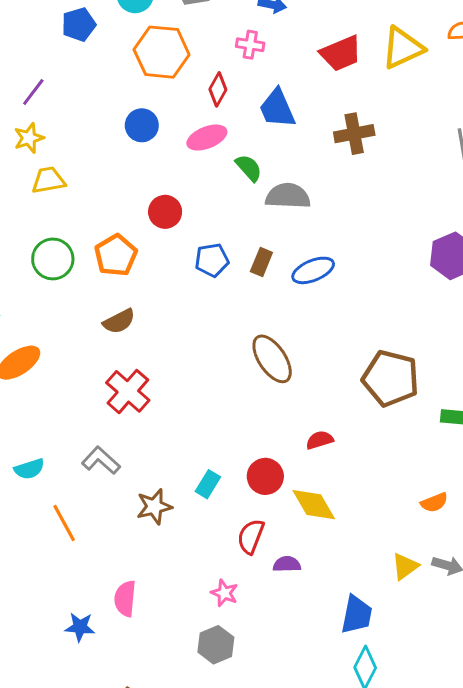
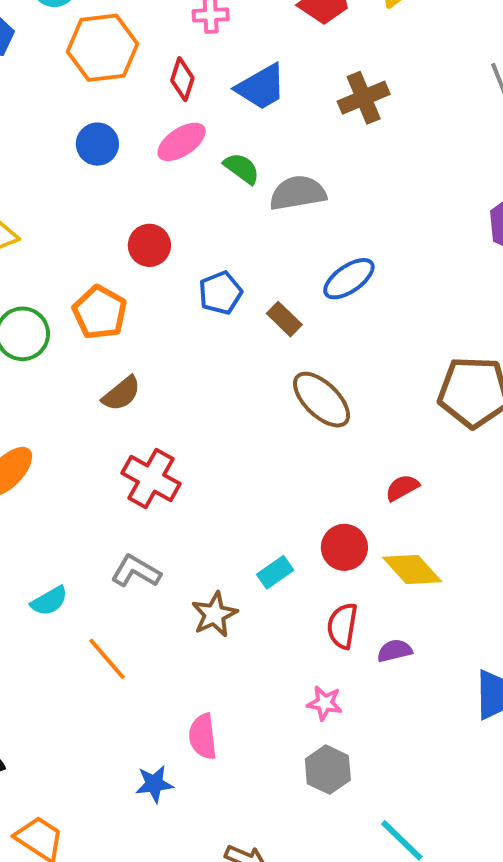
blue trapezoid: (277, 108) -> (261, 87), turned -84
brown rectangle: (261, 262) -> (284, 319), moved, turned -56
cyan rectangle: (208, 484) -> (275, 572), turned 36

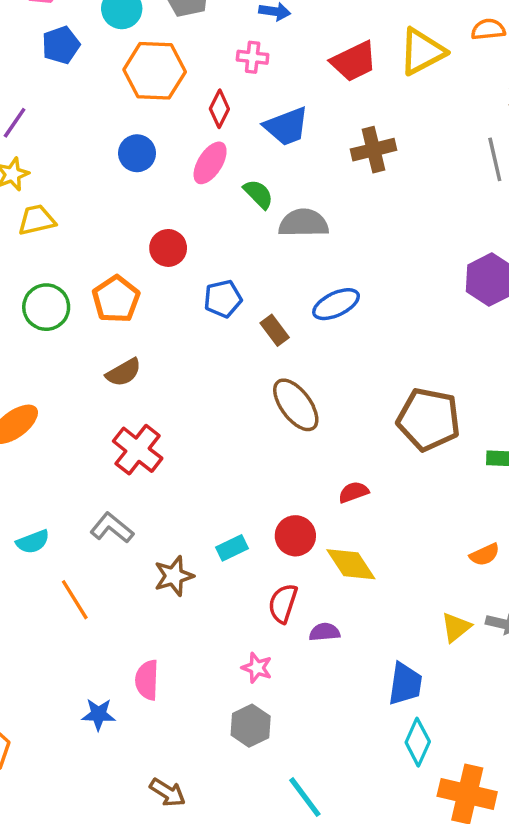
pink ellipse: (182, 142) -> (210, 163), turned -33

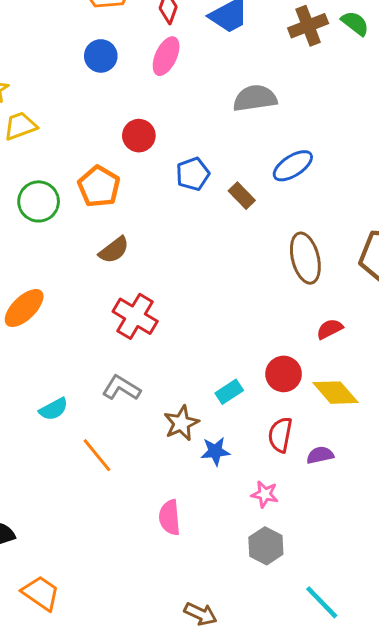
green semicircle: (258, 194) -> (355, 23), moved
brown ellipse: (296, 405) -> (305, 258), moved, turned 30
blue star: (98, 714) -> (215, 451), moved

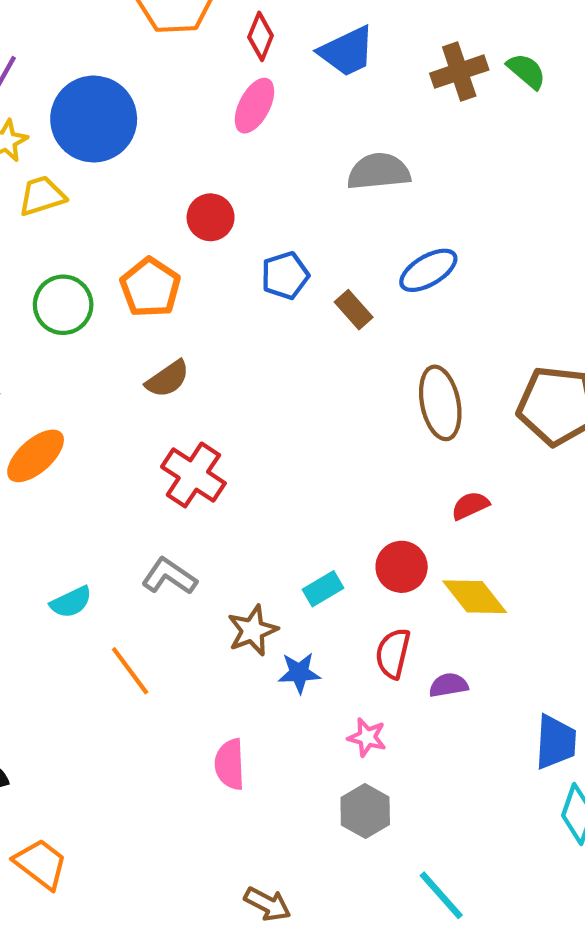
blue circle: (101, 56) -> (94, 119), moved, size x1.8

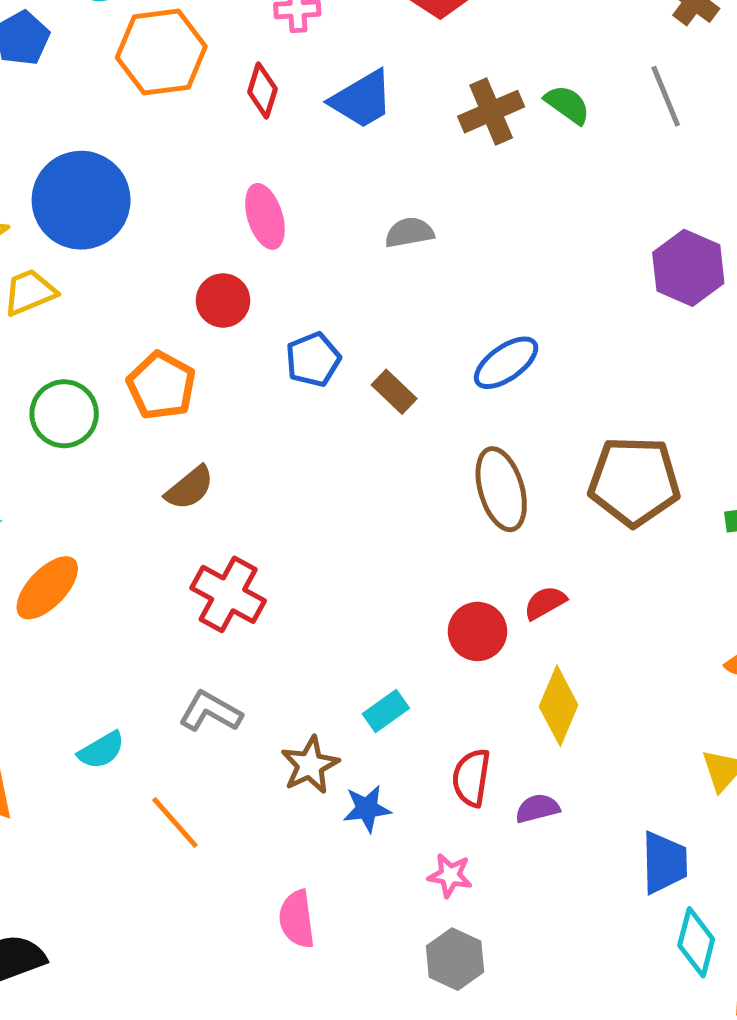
pink ellipse: (254, 106) -> (265, 216), moved, turned -40
gray semicircle: (379, 172) -> (409, 233), size x0.7
blue ellipse: (428, 270) -> (506, 363), moved
red circle: (402, 567) -> (478, 631), moved
yellow diamond: (475, 597) -> (559, 706), turned 66

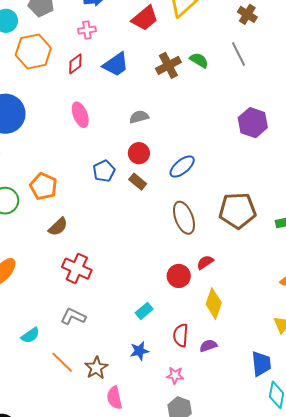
red diamond: (262, 90) -> (75, 64), turned 40
red circle: (223, 300) -> (139, 153), moved
brown star: (310, 765) -> (96, 368), moved

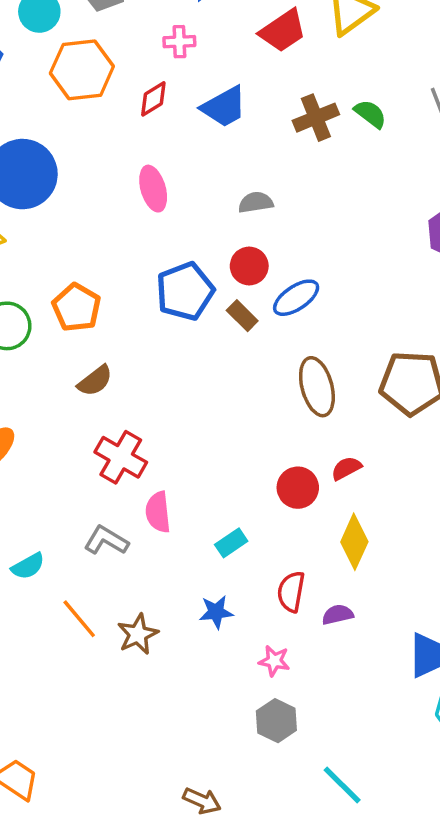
blue ellipse: (182, 167) -> (296, 298), moved
blue pentagon: (104, 171) -> (185, 291), size x1.5
pink semicircle: (114, 398) -> (158, 512), moved

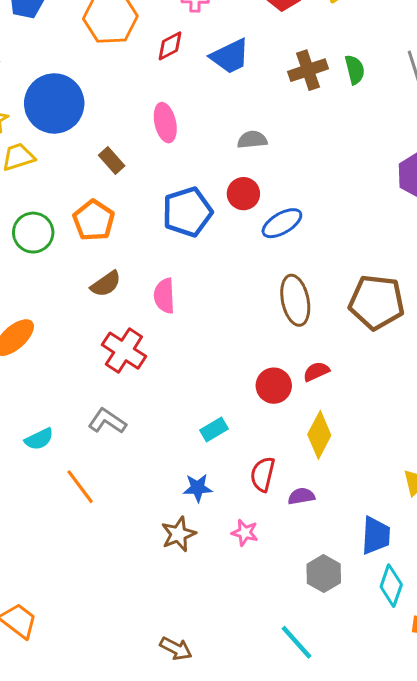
green semicircle: (370, 114) -> (355, 70), turned 36
brown rectangle: (242, 316) -> (112, 161), moved
pink semicircle: (158, 512) -> (164, 296), moved
brown star: (138, 634) -> (178, 534), moved
gray hexagon: (276, 721) -> (324, 574), moved

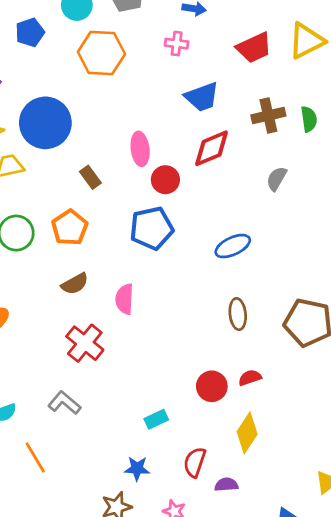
red diamond: (170, 46) -> (212, 148), moved, size x1.5
gray semicircle: (252, 140) -> (277, 179), moved, turned -60
red circle: (243, 194) -> (165, 180), moved
brown ellipse: (295, 300) -> (238, 314), size x0.7

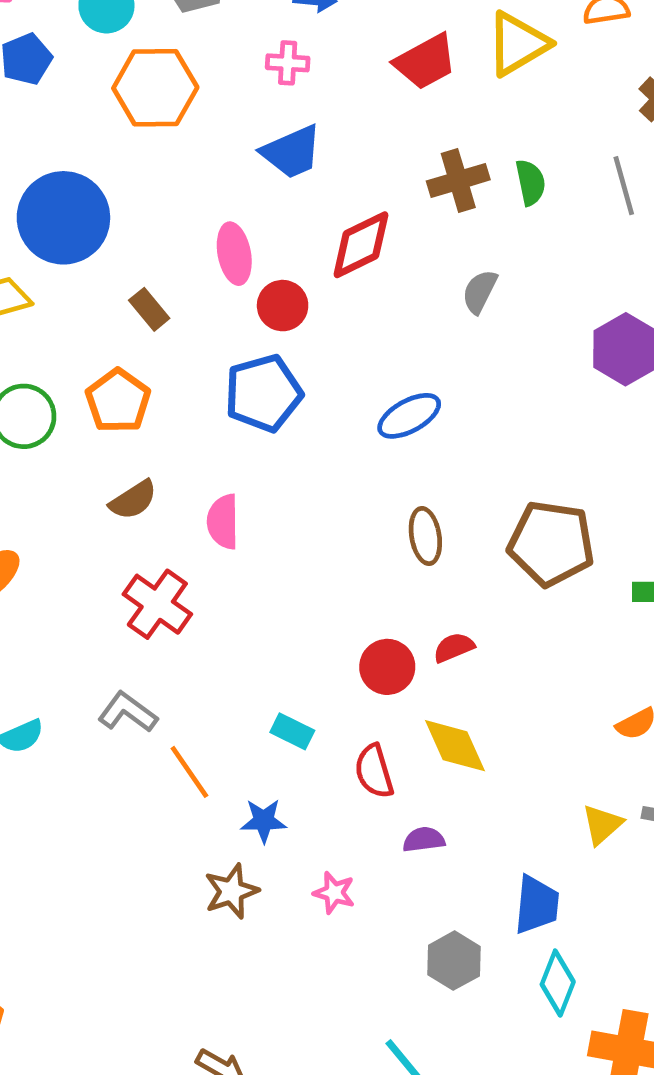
blue trapezoid: (202, 97) -> (292, 152), moved
cyan rectangle: (156, 419) -> (292, 731), turned 55
yellow diamond: (247, 433) -> (455, 746), turned -54
orange line: (35, 457) -> (189, 772), moved
red semicircle: (195, 462) -> (374, 771), moved, turned -32

